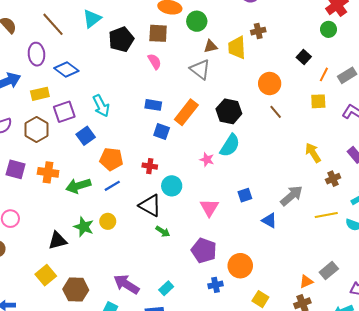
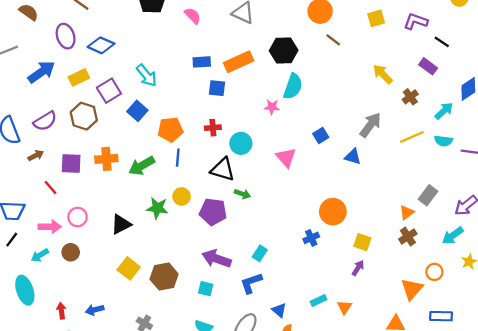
orange rectangle: (186, 112) -> (239, 62), turned 40
blue line: (112, 186) -> (178, 158), turned -42
black triangle: (58, 240) -> (121, 224), moved
purple pentagon: (204, 250) -> (213, 212), moved

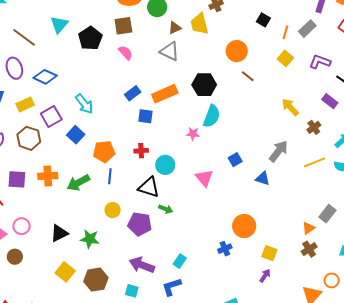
yellow square: (376, 18) -> (285, 58), turned -35
blue rectangle: (202, 62) -> (133, 93), turned -35
green star: (157, 208) -> (90, 239), moved

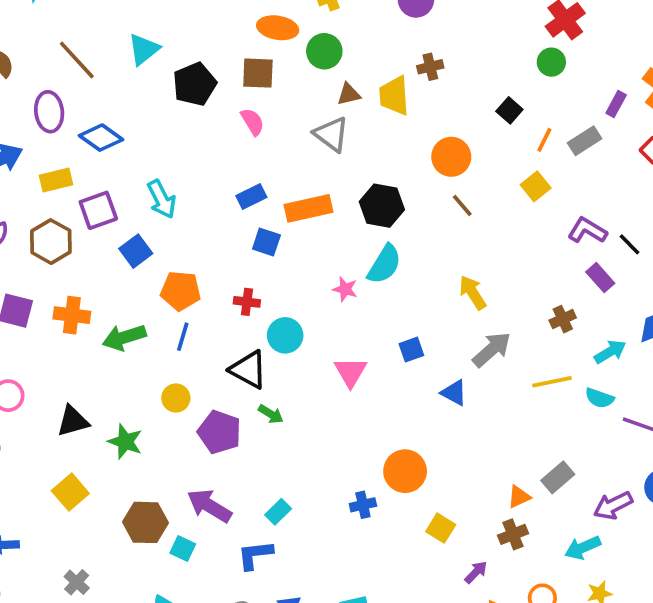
purple L-shape: (320, 62) -> (587, 230), moved
yellow arrow: (290, 107) -> (473, 292), moved
purple arrow: (265, 276) -> (476, 572), moved
brown hexagon: (96, 280) -> (145, 522), moved

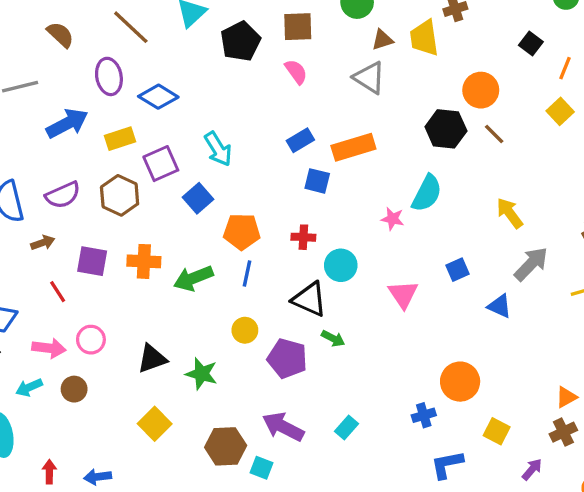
black hexagon: (382, 206) -> (446, 129), moved
blue L-shape: (255, 555) -> (447, 465), moved

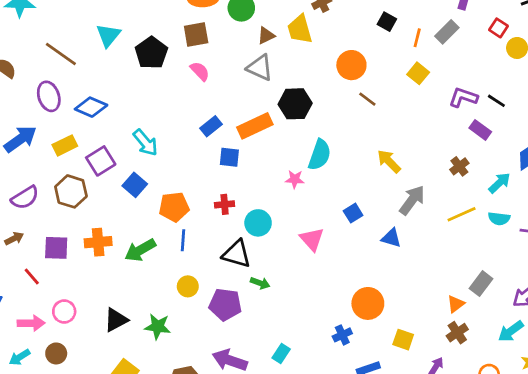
black hexagon: (446, 129) -> (295, 104), moved

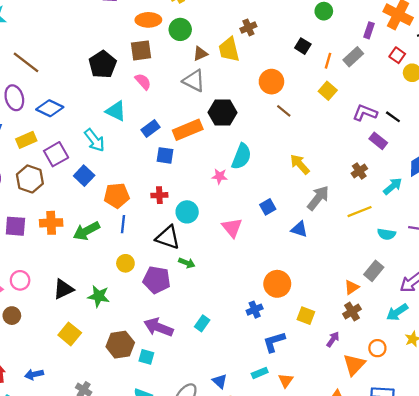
cyan triangle: (108, 35) -> (116, 111), moved, turned -45
cyan semicircle: (499, 219) -> (386, 234), moved

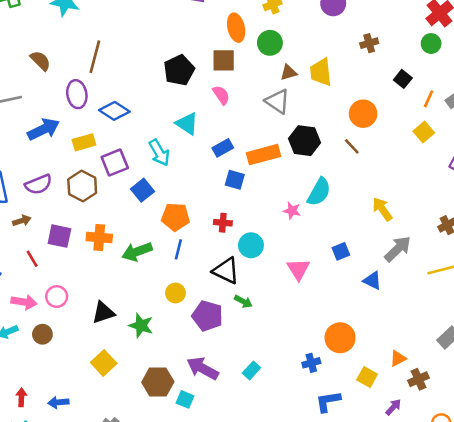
orange ellipse: (148, 20) -> (236, 28), turned 70
brown cross: (248, 27) -> (369, 43), moved
brown line: (26, 62) -> (95, 57), turned 60
brown line: (284, 111) -> (352, 146), moved
orange triangle: (352, 287) -> (398, 358), moved

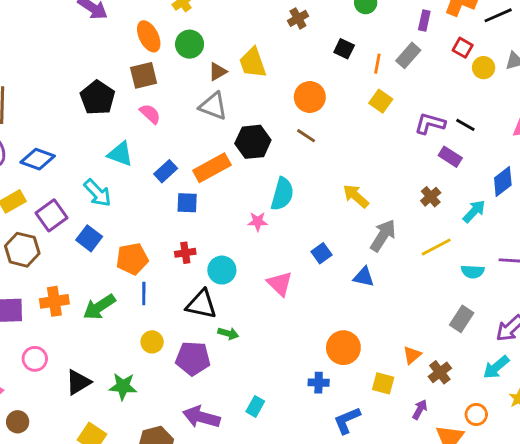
pink circle: (57, 297) -> (35, 359), moved
blue cross: (311, 363) -> (319, 383), turned 30

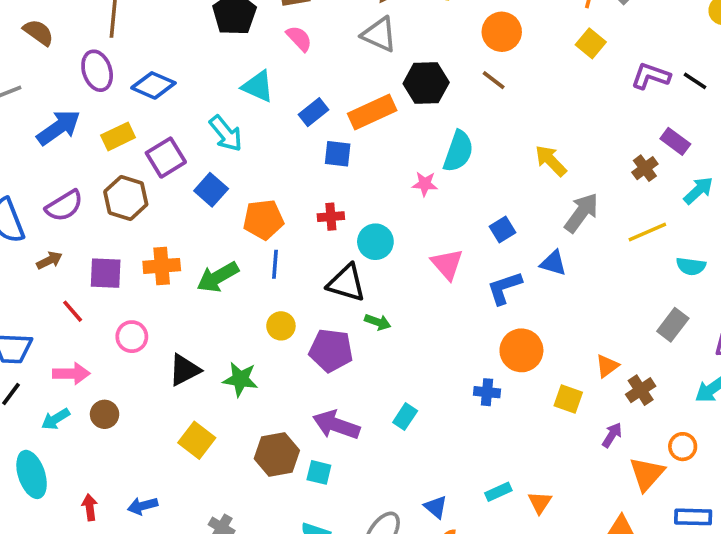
purple rectangle: (450, 157) -> (675, 141), moved
blue L-shape: (347, 420) -> (504, 288), moved

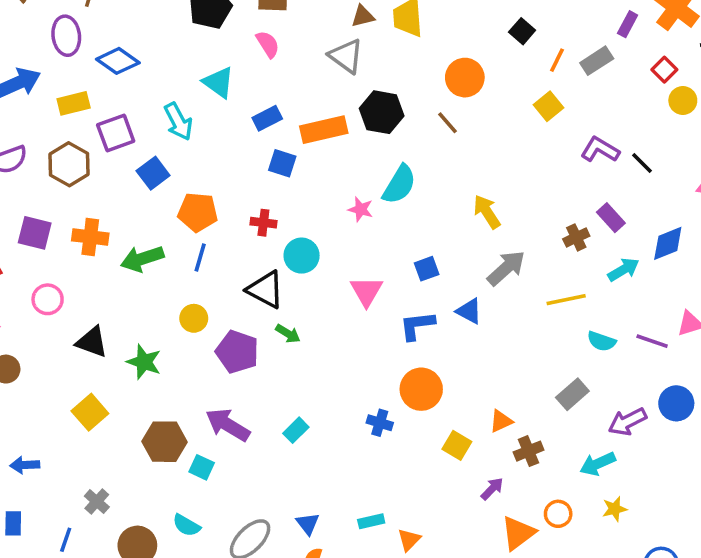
black triangle: (184, 370) -> (92, 342), turned 36

